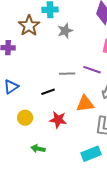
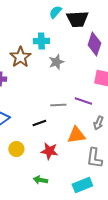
green arrow: (38, 149) -> (40, 180), moved

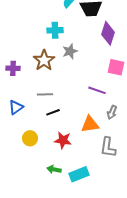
brown star: (20, 57) -> (44, 60), moved
gray line: (58, 105) -> (45, 94), moved
cyan rectangle: (82, 185) -> (79, 174), moved

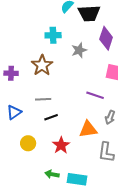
gray star: (70, 51) -> (79, 50), moved
red star: (63, 140) -> (61, 145), turned 30
cyan rectangle: (79, 174) -> (77, 179), turned 30

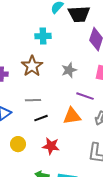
gray star: (79, 50) -> (69, 70), moved
orange triangle: (88, 129) -> (72, 116), moved
red star: (61, 145) -> (51, 146), turned -30

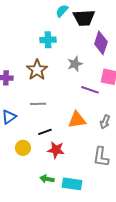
gray star: (69, 70) -> (75, 64), moved
purple line: (85, 96) -> (90, 90), moved
black line: (41, 118) -> (45, 132), moved

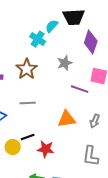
cyan semicircle: (62, 11) -> (52, 26), moved
cyan cross: (48, 40) -> (38, 39), turned 35
black line: (45, 132) -> (28, 137), moved

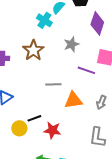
gray line: (28, 103) -> (53, 84), moved

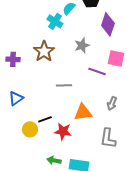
orange triangle: (73, 100) -> (83, 112), moved

